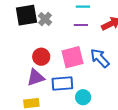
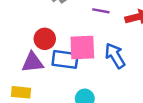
blue rectangle: (62, 83) -> (65, 59), moved

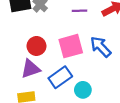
blue rectangle: (65, 59) -> (60, 77), moved, turned -30

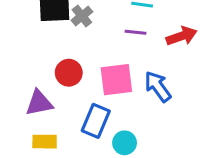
purple triangle: (31, 69) -> (39, 103), moved
blue rectangle: (60, 77) -> (96, 121), turned -40

